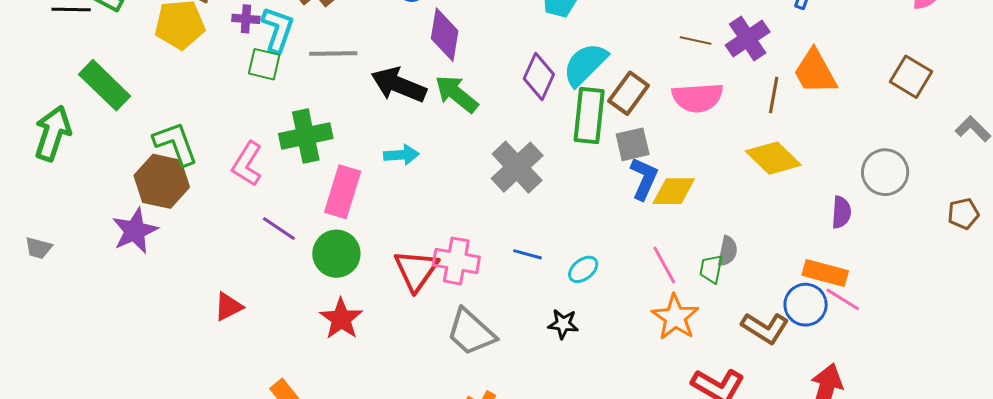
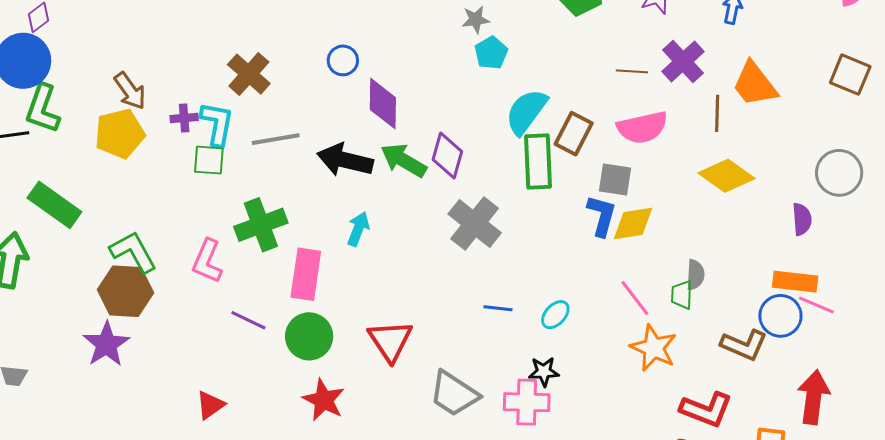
purple diamond: (539, 77) -> (447, 156), moved
gray square: (633, 144) -> (615, 180), moved, turned 30
cyan arrow: (401, 155) -> (358, 229), turned -56
pink cross: (456, 261) -> (527, 402), moved

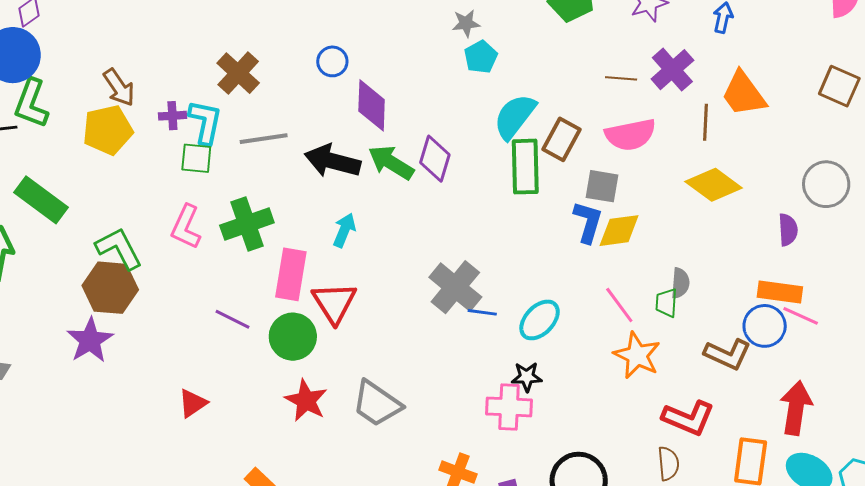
gray cross: (475, 223) -> (455, 287), moved
pink L-shape: (207, 261) -> (186, 227), moved
cyan ellipse: (555, 315) -> (540, 320), size x1.4
red triangle: (390, 341) -> (334, 303), moved
gray trapezoid: (454, 394) -> (377, 404), moved

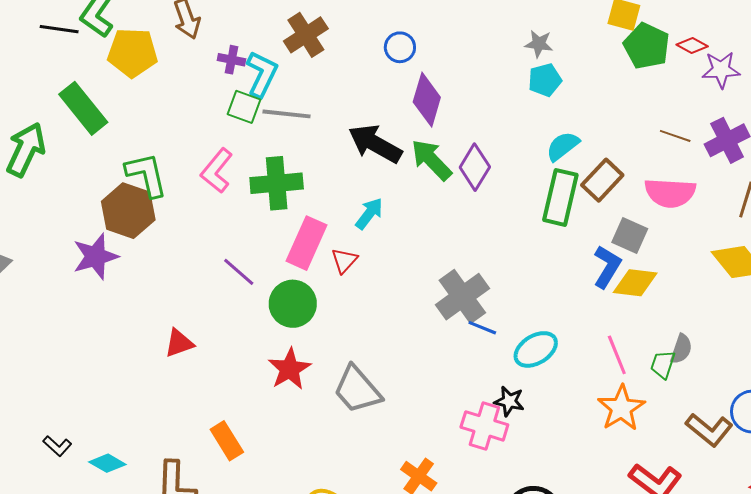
cyan semicircle: (515, 116) -> (563, 146), size x0.7
yellow pentagon: (108, 130) -> (133, 53), moved
gray line: (264, 139) -> (286, 114), moved
red triangle: (334, 303) -> (344, 261), moved, size x0.6

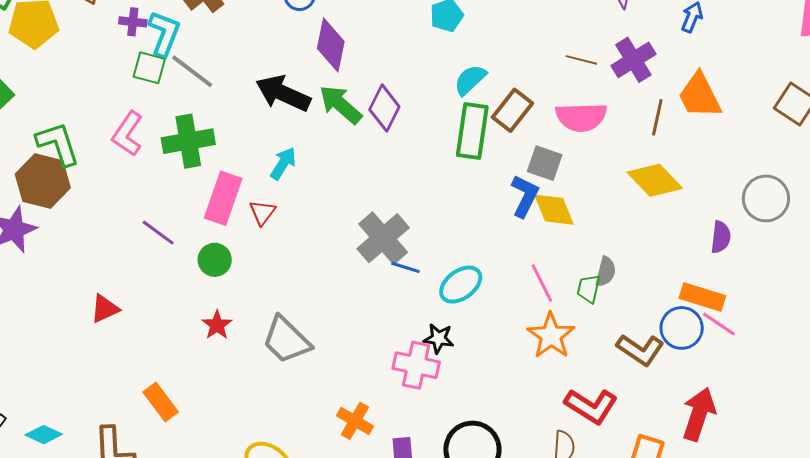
gray line: (286, 114) -> (192, 71), turned 36
yellow diamond: (635, 283) -> (554, 210), turned 66
green circle: (293, 304) -> (215, 260), size x0.7
red star: (290, 369) -> (217, 325), size x0.7

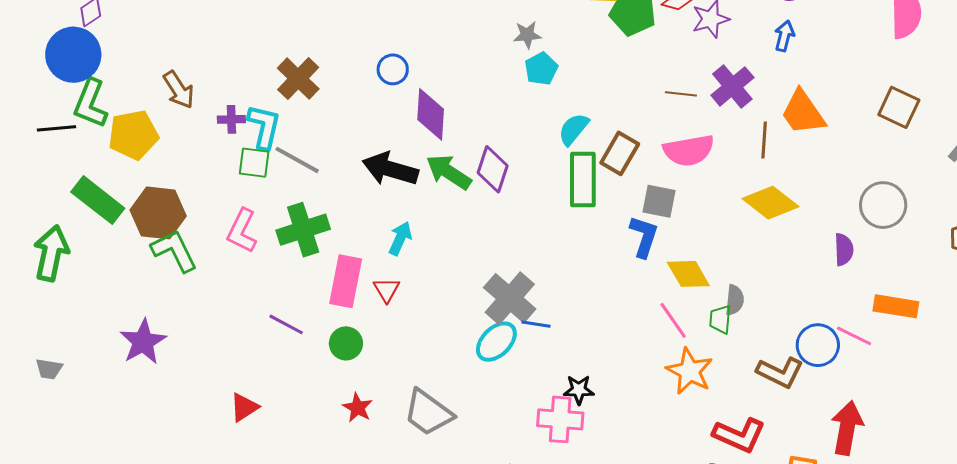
brown hexagon: (43, 181) -> (158, 213), moved
yellow diamond: (554, 210) -> (688, 274), moved
cyan ellipse: (461, 285) -> (496, 342), moved
orange rectangle: (702, 297) -> (896, 306), moved

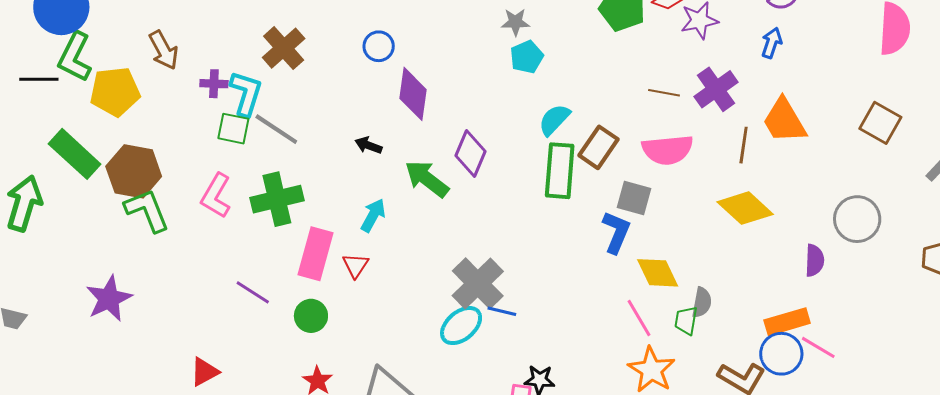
black arrow: (390, 169) -> (368, 145), size x0.5
green arrow: (449, 172) -> (427, 179), moved
orange rectangle: (896, 306) -> (787, 322), moved, turned -30

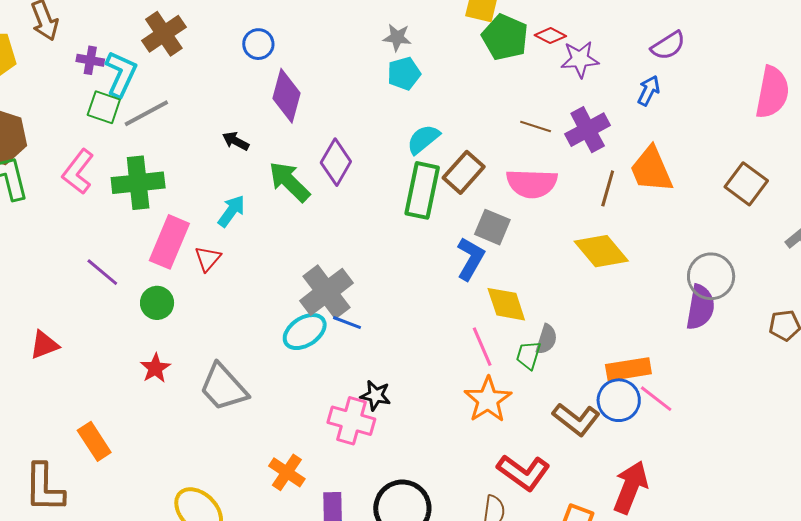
gray line: (276, 129) -> (146, 113), turned -69
purple semicircle: (815, 260) -> (700, 307), moved, size x1.4

